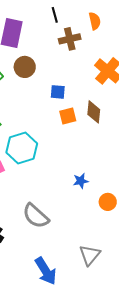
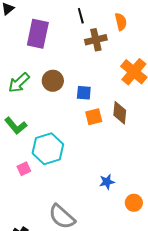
brown circle: (25, 67) -> (53, 81), moved

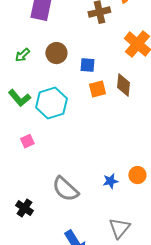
green arrow: (19, 83) -> (22, 55), size x0.7
cyan hexagon: (48, 149) -> (51, 103), moved
blue star: (107, 182) -> (110, 181), moved

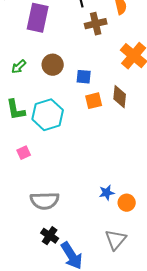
green L-shape: (19, 98) -> (16, 110), turned 30
orange circle: (137, 175) -> (127, 203), moved
gray semicircle: (65, 189) -> (45, 201), moved, turned -44
black cross: (24, 208) -> (50, 236), moved

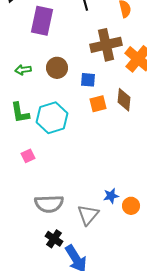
brown cross: (96, 24) -> (106, 45), moved, size x1.4
green arrow: (19, 67) -> (23, 70), turned 35
gray triangle: (116, 240) -> (88, 215), moved

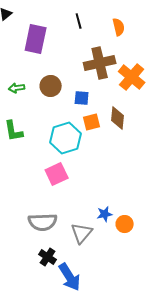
cyan hexagon: (52, 118) -> (66, 138), moved
pink square: (28, 156) -> (57, 174), moved, size x1.6

